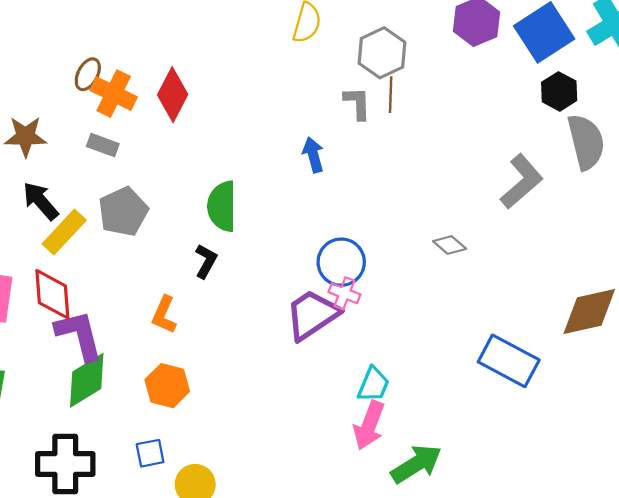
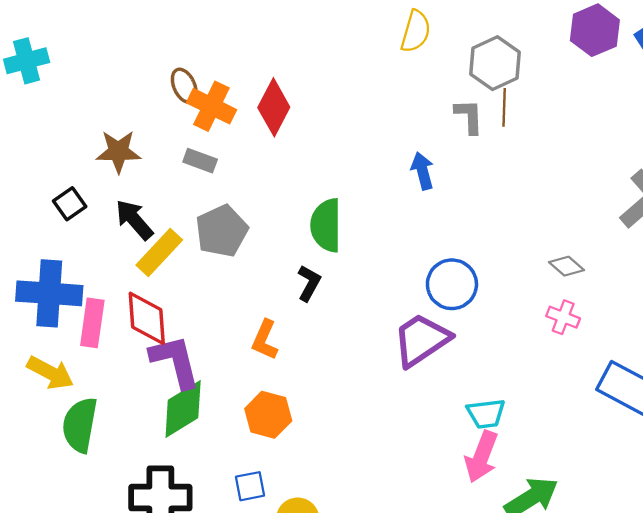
brown ellipse: (88, 74) -> (184, 86), turned -52
pink cross: (344, 293) -> (563, 317), moved
cyan trapezoid: (373, 385) -> (486, 414), turned 60

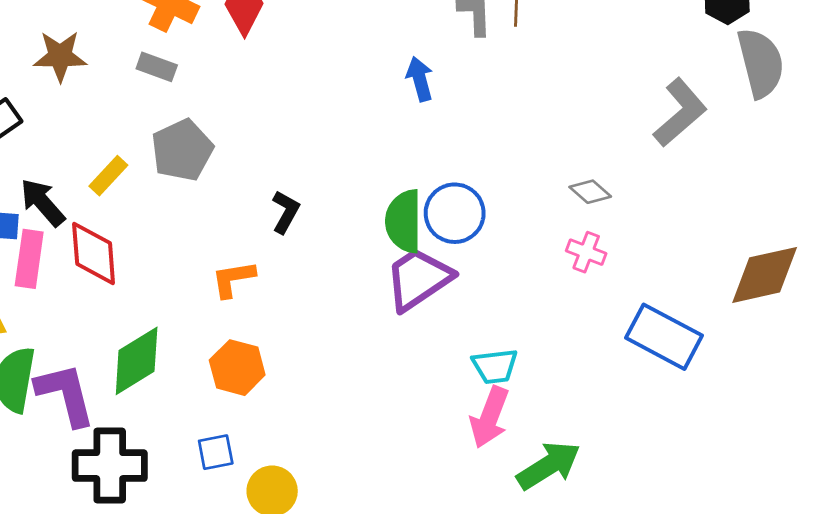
black arrow: (134, 220) -> (43, 202), moved
green semicircle: (326, 225) -> (404, 221), moved
yellow rectangle: (159, 253) -> (108, 176), size x0.7
orange L-shape: (265, 340) -> (233, 279), turned 57
purple L-shape: (175, 361) -> (65, 394), moved

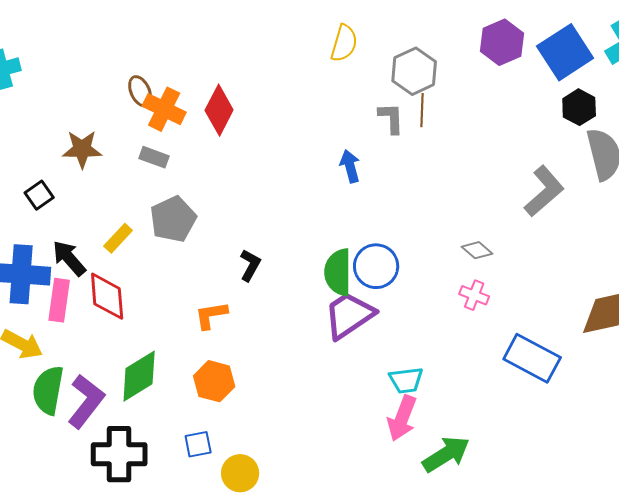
purple L-shape: (65, 394) -> (86, 401), turned 52

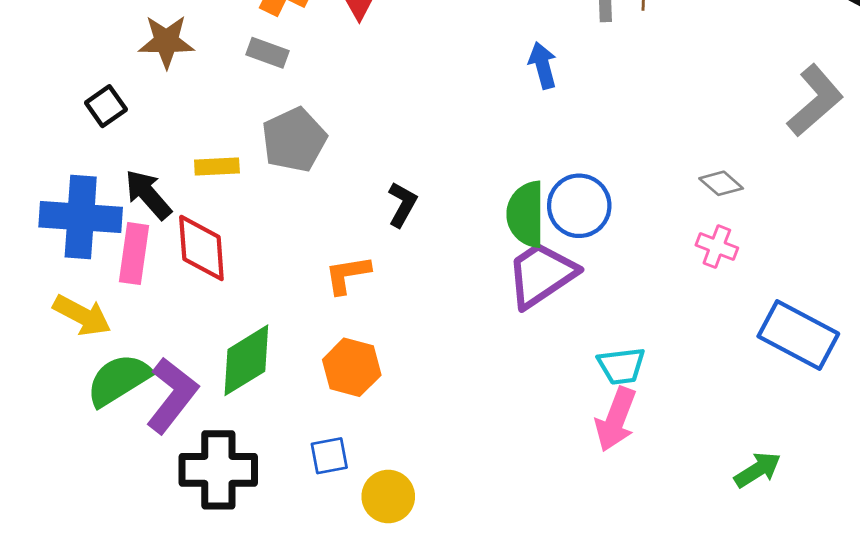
yellow rectangle: (118, 238) -> (217, 166), turned 44
green semicircle: (48, 390) -> (119, 380), turned 48
green arrow: (446, 454) -> (758, 470), moved, size x0.7

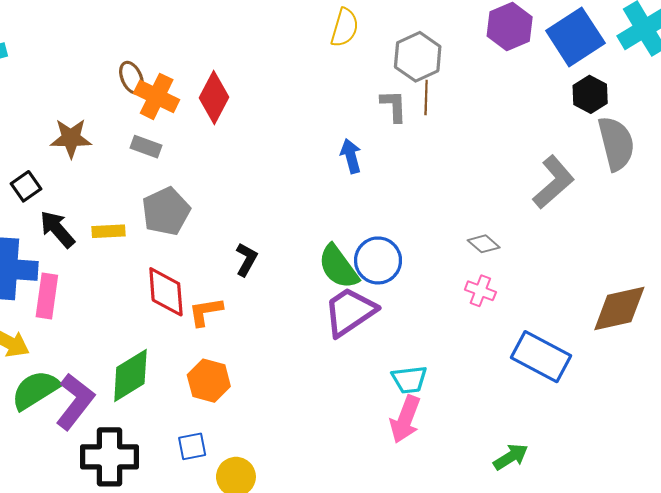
black arrow: (148, 195) -> (57, 229), moved
green semicircle: (526, 214) -> (338, 267), turned -36
red diamond: (201, 248) -> (166, 292), moved

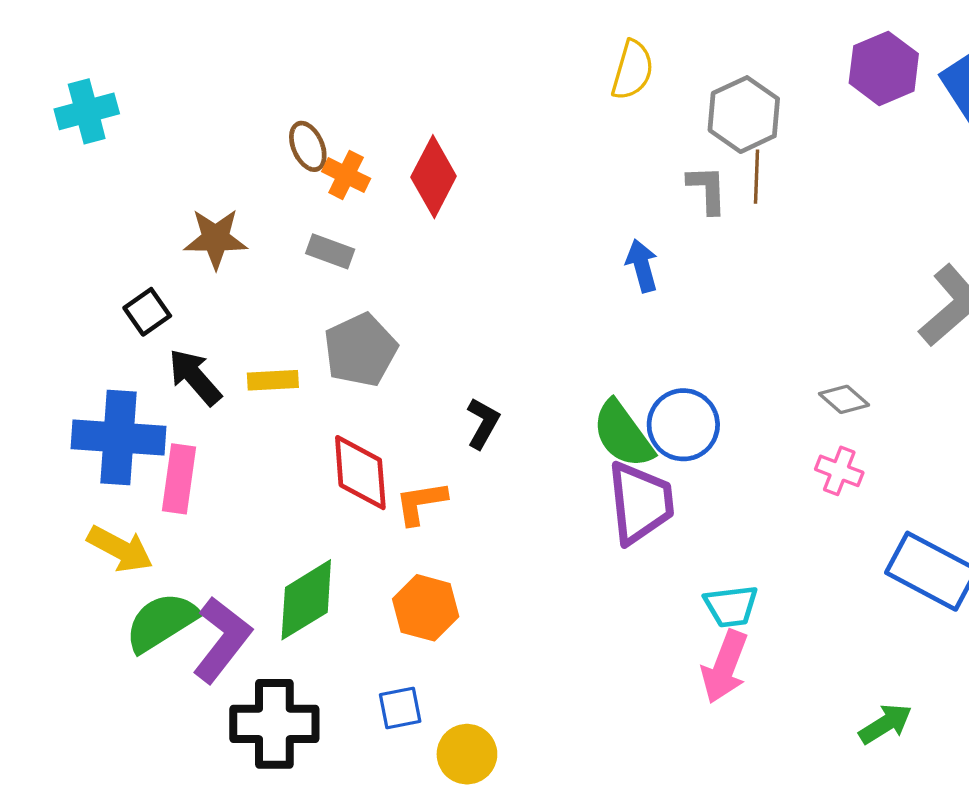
orange cross: (157, 96) -> (346, 175), size x0.7
purple trapezoid: (350, 312) -> (640, 503), turned 118

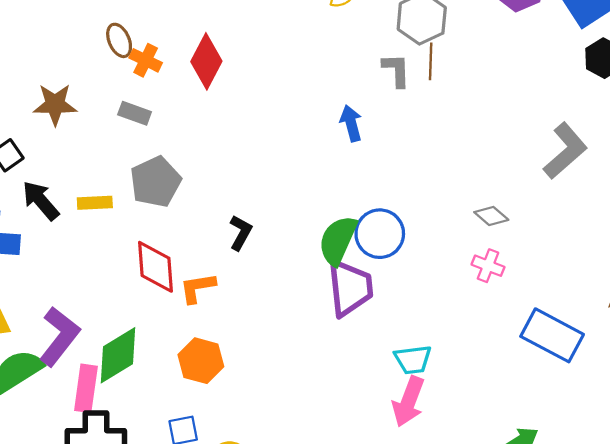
green semicircle: (623, 434) -> (338, 240), turned 60
pink rectangle: (179, 479) -> (86, 388), moved
purple L-shape: (222, 640) -> (59, 336), moved

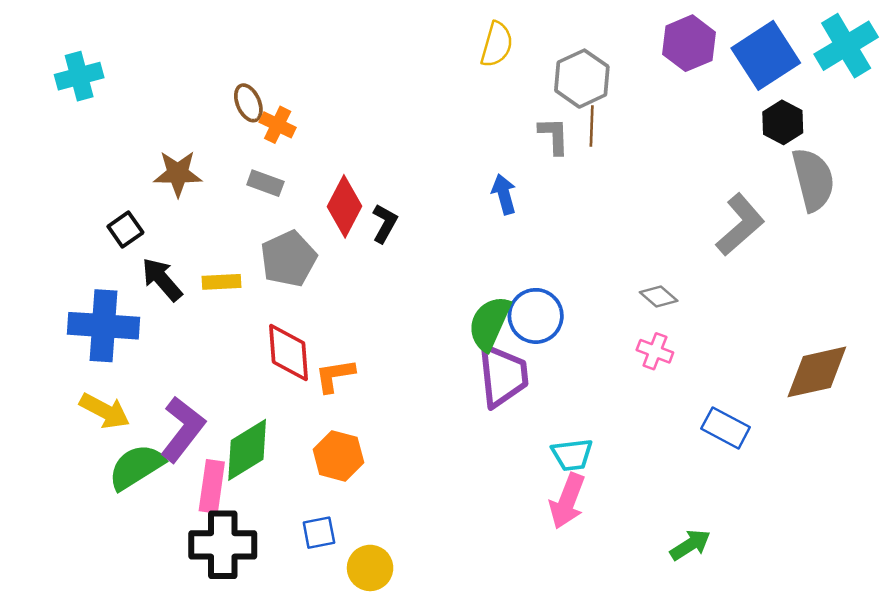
red diamond: (206, 61) -> (345, 206), moved
black L-shape: (241, 233) -> (385, 223), moved
blue rectangle: (552, 335) -> (726, 428), size x0.7

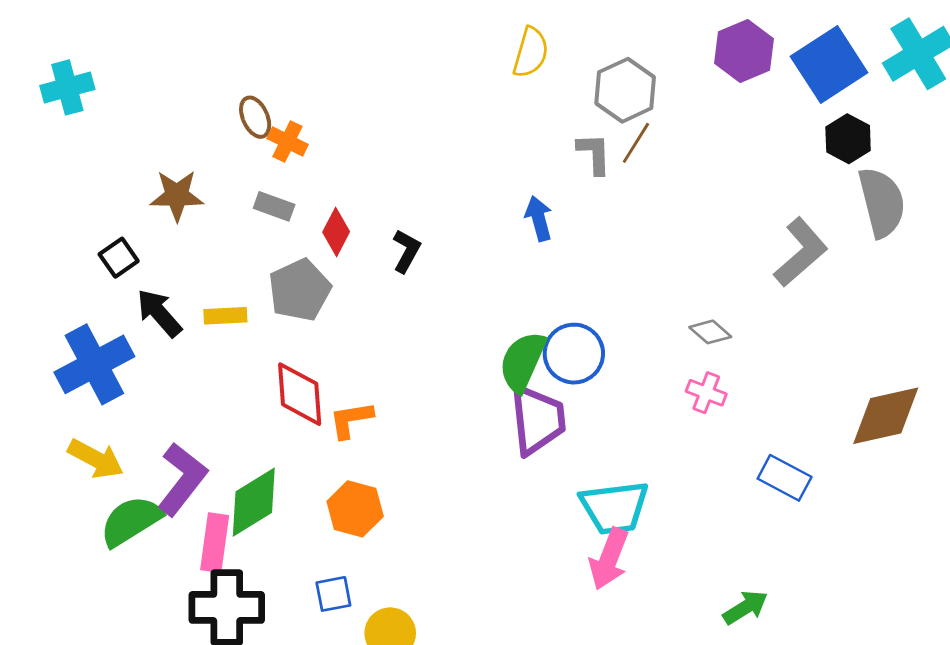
brown line: (592, 126) -> (636, 143), turned 30
red diamond: (345, 206) -> (336, 232), moved, size x0.7
blue cross: (103, 326) -> (94, 364), turned -32
cyan trapezoid: (572, 455) -> (614, 508), size x1.5

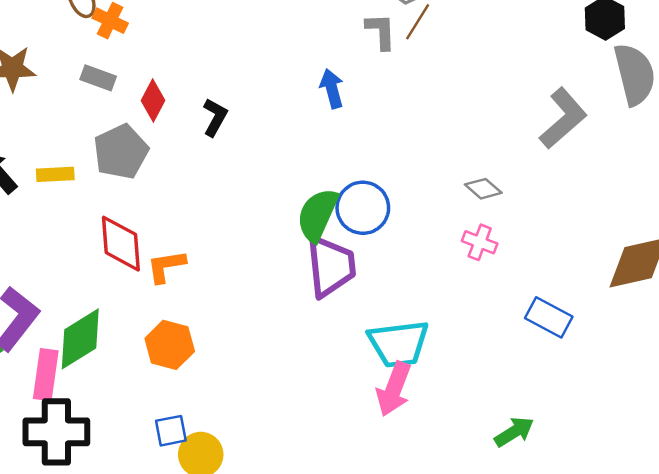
blue square: (333, 594) -> (171, 431), moved

